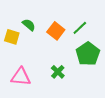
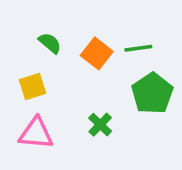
green line: (80, 28) -> (138, 48), turned 35
yellow square: (12, 37) -> (32, 86), moved, turned -35

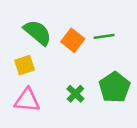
green semicircle: (50, 43) -> (38, 32), size x1.6
green pentagon: (152, 93) -> (115, 87), moved

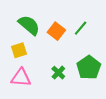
green line: (104, 36) -> (81, 28), turned -42

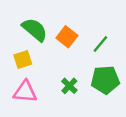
green line: (81, 28) -> (100, 44), moved
green pentagon: (89, 68) -> (105, 80), turned 30

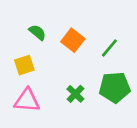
green semicircle: (35, 30) -> (37, 32), size x0.6

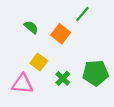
green line: (109, 48) -> (82, 14), moved
yellow square: (24, 65) -> (39, 62), moved, turned -35

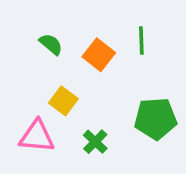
green line: (82, 14) -> (141, 41), moved, turned -42
green cross: (63, 78) -> (95, 142), moved

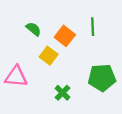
yellow square: (63, 101) -> (49, 56), moved
pink triangle: (37, 136) -> (16, 77), moved

